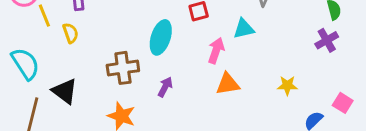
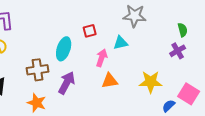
yellow star: (287, 85) -> (151, 82), size x1.6
purple arrow: (165, 87) -> (67, 83), size x1.6
pink square: (343, 103) -> (189, 94), size x1.5

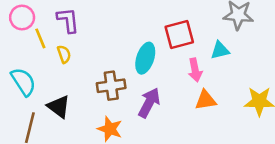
red square: (90, 31) -> (179, 35), size x1.6
pink arrow: (102, 58) -> (195, 70), turned 150

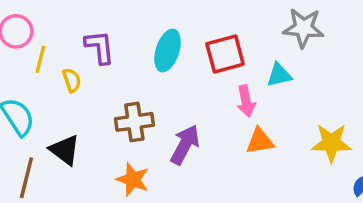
purple L-shape: (68, 20) -> (100, 47), moved
yellow line: (40, 38) -> (40, 59), turned 36
cyan ellipse: (145, 58) -> (168, 51), moved

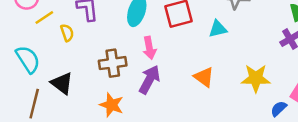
yellow line: (40, 59) -> (44, 17), turned 42
pink arrow: (246, 101) -> (149, 48), moved
orange triangle: (260, 141) -> (204, 77), turned 45

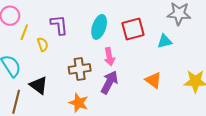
yellow line: (44, 17) -> (24, 32), turned -35

